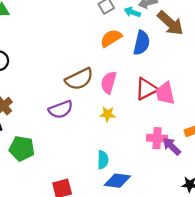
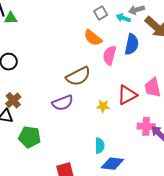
orange semicircle: (111, 38) -> (93, 38), moved, turned -108
pink semicircle: (109, 83) -> (110, 55), moved
red triangle: (146, 89) -> (127, 95), moved

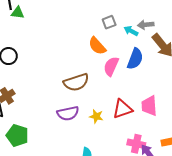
purple semicircle: (63, 103) -> (68, 113), moved

